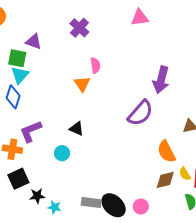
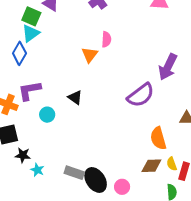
cyan circle: (62, 153) -> (47, 115), moved

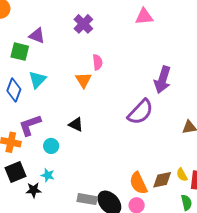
cyan triangle: (31, 33) -> (37, 80), moved
orange semicircle: (158, 138) -> (138, 183), moved
cyan star: (37, 170) -> (48, 175), moved

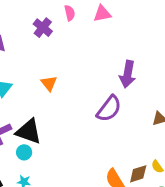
pink semicircle: (98, 62) -> (70, 13), moved
black triangle: (76, 125) -> (29, 131), moved, size x1.8

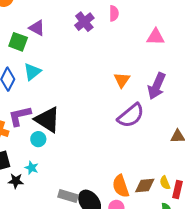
pink triangle: (102, 14) -> (156, 37), moved
orange triangle: (49, 83) -> (122, 80), moved

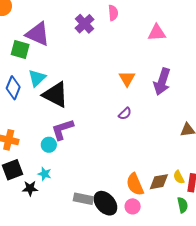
purple triangle: (37, 28) -> (38, 34), size x1.5
purple L-shape: (20, 116) -> (62, 129), moved
purple semicircle: (131, 116) -> (125, 114), moved, size x0.5
black triangle: (47, 120) -> (55, 95), moved

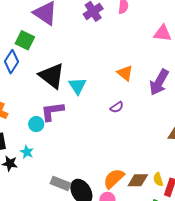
green square: (20, 50) -> (25, 40), moved
cyan triangle: (37, 78) -> (78, 86), moved, turned -30
orange triangle: (127, 79) -> (125, 73), turned -30
orange semicircle: (135, 184) -> (114, 179), turned 60

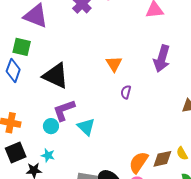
orange triangle: (125, 73) -> (114, 64), moved, turned 30
cyan triangle: (78, 86) -> (86, 127), moved
purple semicircle: (117, 107) -> (126, 92), turned 152

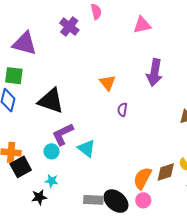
black square: (16, 152) -> (21, 167), moved

